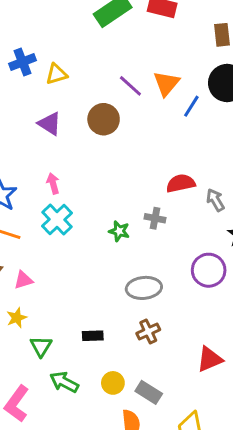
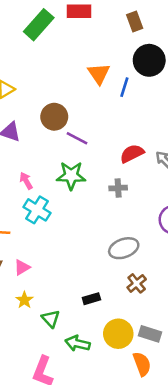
purple line: (130, 86) -> (77, 138), moved
green star: (119, 231) -> (71, 176), moved, size x1.6
yellow circle: (113, 383) -> (118, 334), size x1.5

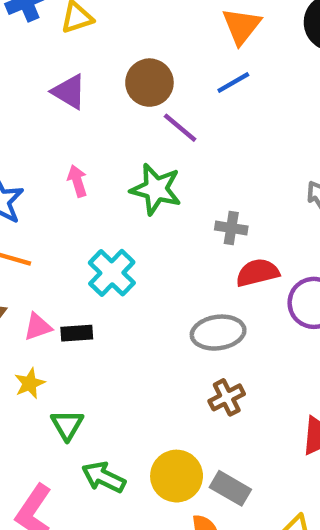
blue line: (124, 87) -> (233, 83), moved, turned 30
red semicircle: (132, 153) -> (257, 273), moved
cyan cross: (37, 210) -> (112, 273), moved
black rectangle: (91, 299) -> (77, 333), moved

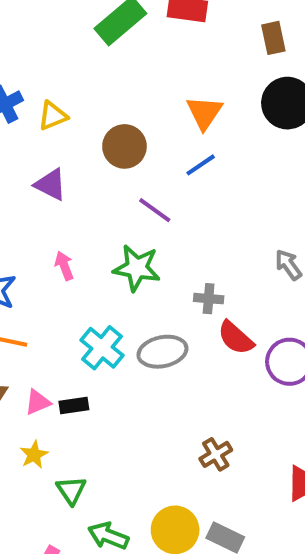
brown circle: (149, 83) -> (124, 146), moved
red semicircle: (257, 273) -> (236, 338), turned -120
gray ellipse: (218, 333) -> (162, 352), moved

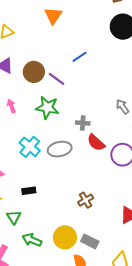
orange triangle: (204, 113) -> (53, 16), moved
brown circle: (124, 146) -> (34, 72), moved
black rectangle: (74, 405) -> (29, 191), moved

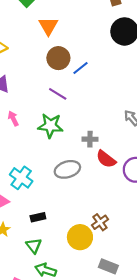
brown circle: (34, 72) -> (58, 58), moved
pink arrow: (11, 106) -> (13, 119), moved
cyan cross: (30, 147) -> (21, 178), moved
green triangle: (14, 217) -> (34, 246), moved
yellow circle: (65, 237) -> (80, 237), moved

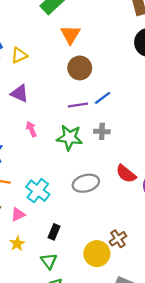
blue line: (80, 68) -> (103, 98), moved
purple line: (58, 94) -> (78, 105), turned -42
gray cross: (90, 139) -> (102, 131), moved
black rectangle: (38, 217) -> (54, 232), turned -56

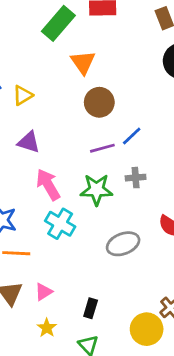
pink arrow: (31, 129) -> (48, 185), size x1.6
cyan cross: (38, 191) -> (60, 224), moved

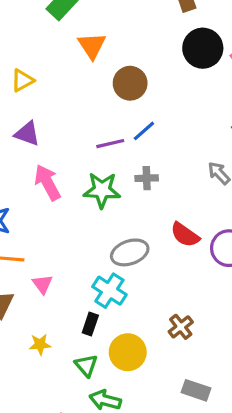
brown circle: (99, 102) -> (130, 83), moved
cyan cross: (60, 224) -> (109, 291), moved
pink triangle: (44, 292) -> (42, 284), moved, turned -36
yellow star: (47, 328) -> (40, 344), turned 30
yellow circle: (147, 329) -> (128, 352), moved

